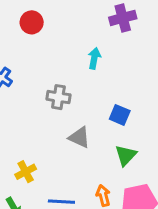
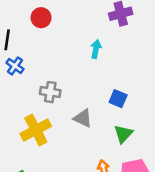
gray cross: (58, 97) -> (50, 92), moved
yellow cross: (26, 172) -> (36, 130), moved, size x1.6

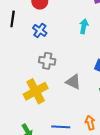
blue cross: (15, 66) -> (40, 30), moved

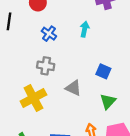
blue cross: (40, 30) -> (49, 34), moved

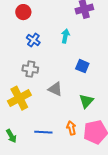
blue square: (103, 71) -> (82, 66), moved

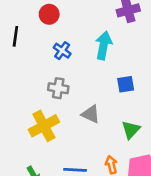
cyan arrow: (65, 36) -> (104, 45), size x1.5
blue square: (82, 66) -> (126, 84), turned -32

